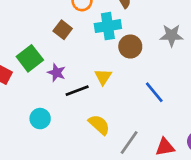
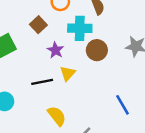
purple star: (57, 73) -> (55, 50), moved
blue line: (154, 92) -> (122, 105), moved

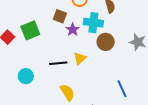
brown square: (38, 25) -> (60, 16), turned -32
purple star: (55, 50) -> (73, 30), moved

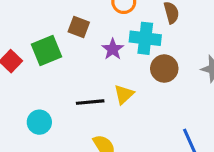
brown square: (60, 16) -> (79, 27), moved

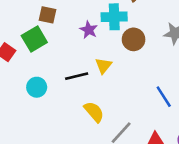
brown square: (79, 27) -> (47, 15), moved
cyan circle: (39, 122) -> (37, 87), moved

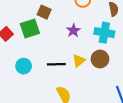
cyan cross: (114, 17) -> (104, 33), moved
brown circle: (134, 39) -> (100, 59), moved

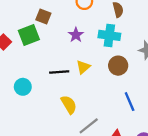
brown circle: (100, 59) -> (118, 66), moved
cyan circle: (24, 66) -> (23, 87), moved

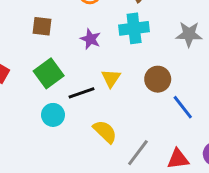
green square: (29, 35) -> (49, 73), moved
brown circle: (118, 66) -> (158, 79), moved
cyan circle: (23, 87) -> (53, 115), moved

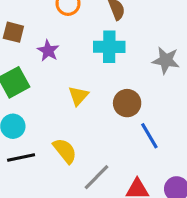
purple star: (90, 39) -> (48, 51), moved
black line: (81, 93) -> (21, 158), moved

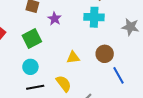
yellow triangle: (78, 96) -> (73, 57), moved, turned 40

